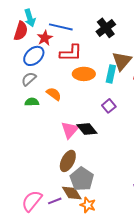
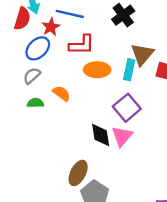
purple square: (109, 106) -> (127, 108), size x1.6
black diamond: (87, 129) -> (101, 135), turned 30
pink triangle: (70, 130) -> (122, 136), moved

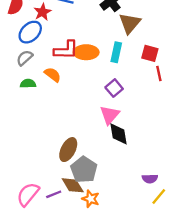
red L-shape: (82, 45) -> (66, 50), moved
brown triangle: (142, 54) -> (130, 23), moved
purple square: (127, 108) -> (114, 88), size x0.7
black diamond: (101, 135) -> (119, 134), moved

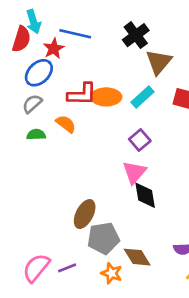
cyan rectangle: (116, 52) -> (142, 97), turned 36
gray pentagon: (84, 170) -> (103, 238), turned 30
brown diamond: (73, 185) -> (137, 257), moved

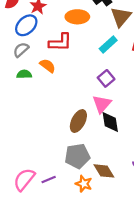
orange ellipse: (106, 97) -> (77, 17), moved
brown ellipse: (85, 214) -> (78, 121), moved

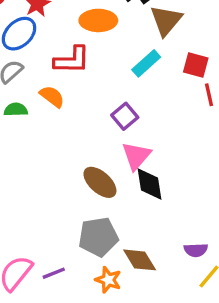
purple square: (106, 78) -> (125, 116), moved
brown ellipse: (78, 121) -> (100, 182), turned -75

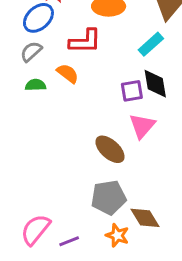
purple square: (125, 116) -> (132, 91), turned 30
black diamond: (150, 184) -> (155, 84), moved
purple line: (54, 273) -> (69, 241), moved

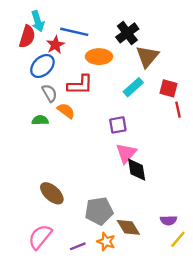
gray semicircle: (31, 51) -> (50, 93), moved, turned 102
black diamond: (155, 84) -> (137, 170), moved
brown ellipse: (110, 149) -> (52, 193), moved
purple line: (69, 241) -> (78, 246), moved

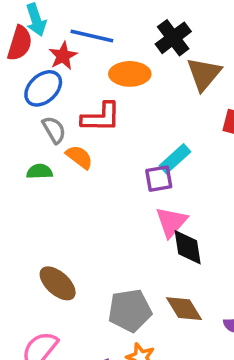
cyan rectangle: (133, 87) -> (175, 159), moved
brown diamond: (128, 227) -> (184, 309), moved

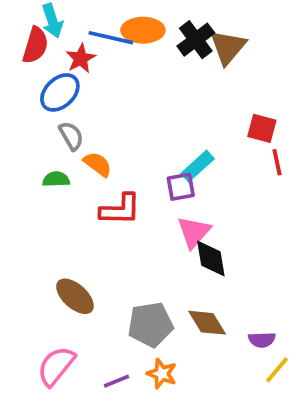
orange ellipse: (130, 74) -> (143, 30), moved
brown triangle: (204, 74) -> (228, 47), moved
red L-shape: (101, 117) -> (120, 209), moved

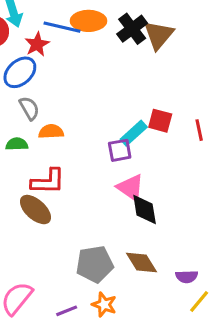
red square: (262, 128) -> (160, 121), moved
orange semicircle: (98, 164) -> (51, 132), turned -40
red L-shape: (120, 209) -> (48, 181), moved
pink triangle: (194, 232) -> (131, 188), turned -36
brown ellipse: (75, 296) -> (35, 210), moved

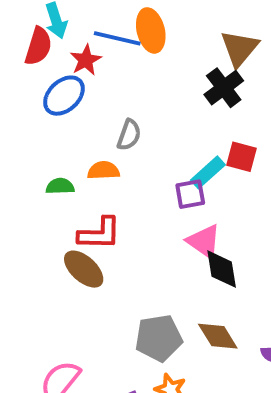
orange ellipse: (88, 21) -> (151, 30), turned 76
black cross: (132, 29) -> (224, 88), moved
gray semicircle: (29, 108) -> (129, 135), moved, turned 50

